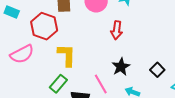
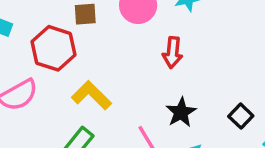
yellow L-shape: (67, 55) -> (91, 95), turned -45

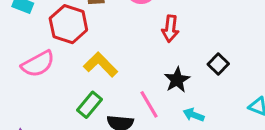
black square: (241, 116) -> (218, 64), moved

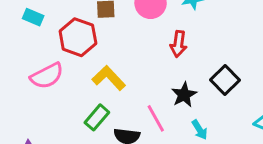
black square: (218, 64) -> (225, 80), size x1.4
cyan arrow: (194, 115) -> (200, 130), turned -144

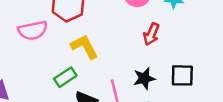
black square: (225, 80) -> (182, 75), turned 30

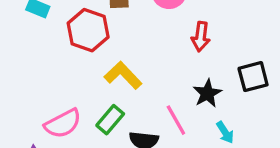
pink semicircle: (33, 30) -> (63, 124), moved

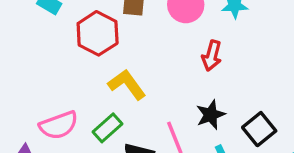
black square: (253, 77) -> (259, 129), moved, turned -32

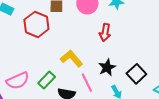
yellow L-shape: (127, 84) -> (71, 58), moved

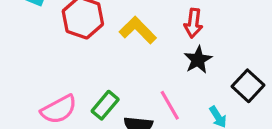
yellow L-shape: (71, 58) -> (138, 30), moved
black star: (107, 67) -> (198, 60), moved

